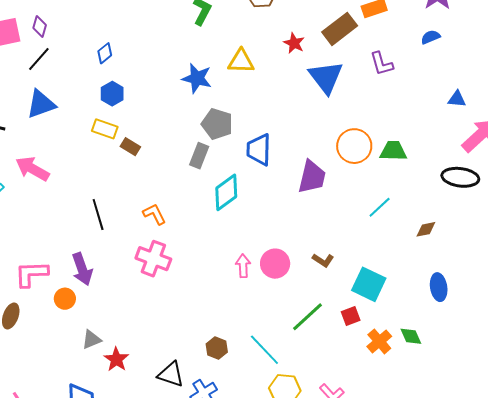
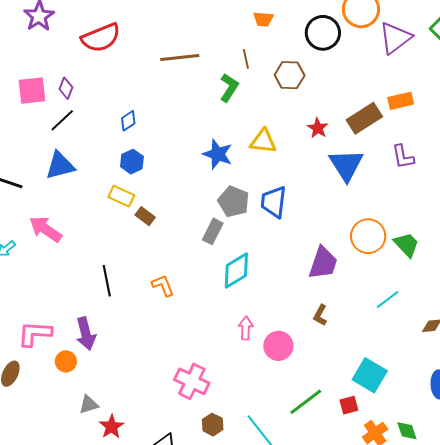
blue trapezoid: (259, 150) -> (274, 202), moved
green trapezoid: (393, 151) -> (406, 245), turned 40
pink cross: (153, 259) -> (192, 381), moved
brown L-shape: (323, 260) -> (320, 315), moved, turned 80
pink arrow: (243, 266) -> (246, 328), moved

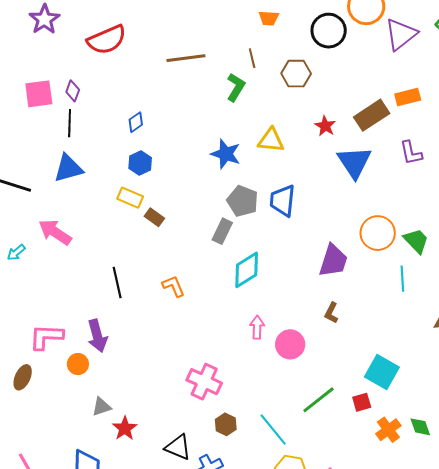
black line: (62, 120) -> (70, 123), turned -44
cyan line: (388, 299) -> (402, 279), moved, turned -55

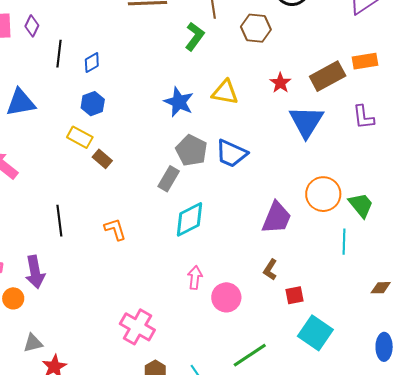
black line: (70, 123) -> (59, 54), moved
blue trapezoid: (283, 201) -> (231, 153), turned -76
red square: (362, 402) -> (294, 295), moved

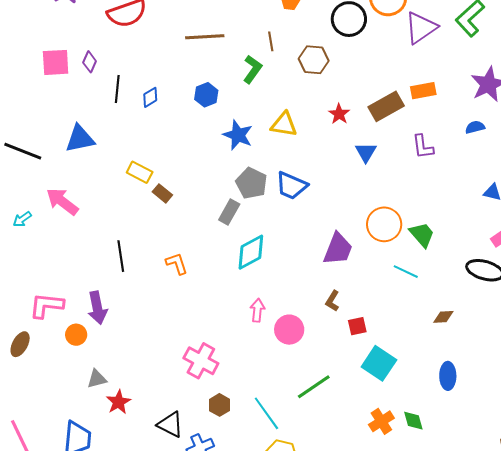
blue hexagon: (93, 104) -> (206, 95), moved
blue triangle: (306, 122) -> (366, 152), size x0.6
cyan line: (344, 242) -> (406, 272), turned -65

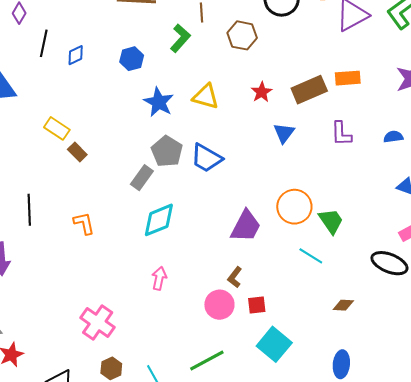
blue semicircle: (475, 127) -> (393, 137), moved
pink circle: (289, 330) -> (219, 305), moved

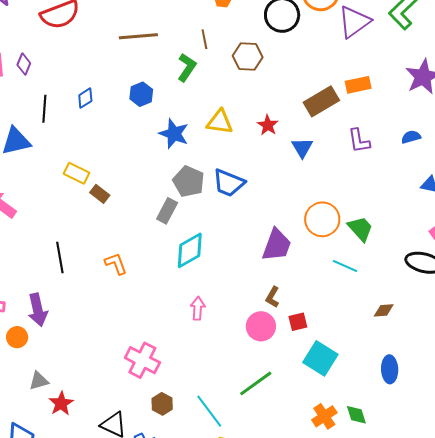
black line: (44, 43) -> (44, 109), moved
red star: (262, 92) -> (268, 125), moved

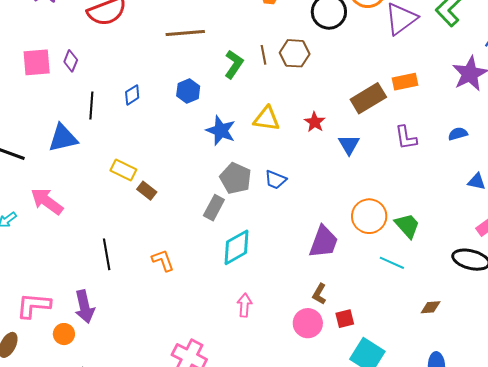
brown line: (204, 39) -> (264, 55), moved
blue trapezoid: (229, 183) -> (276, 180), size x0.7

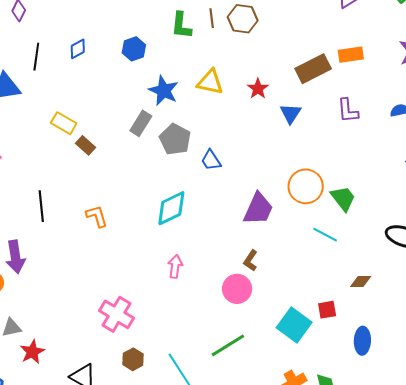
green L-shape: (234, 64) -> (181, 25), turned 148
blue trapezoid: (276, 180) -> (211, 160), moved, turned 30
gray rectangle: (214, 208) -> (141, 123), moved
red square: (345, 319) -> (327, 310), moved

